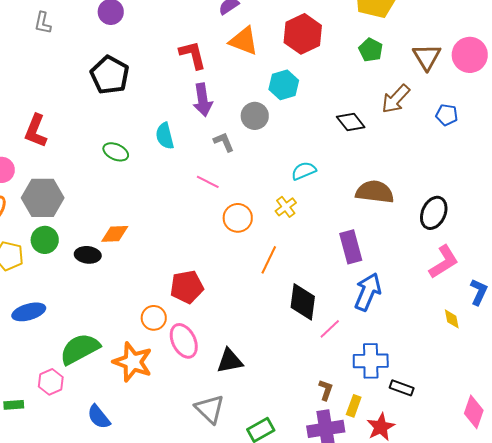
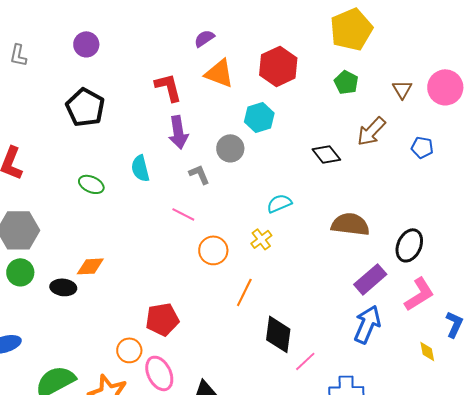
brown triangle: (427, 57) -> (402, 89), size x0.7
purple rectangle: (351, 247) -> (370, 279), moved, turned 64
blue arrow: (368, 292) -> (367, 324), moved

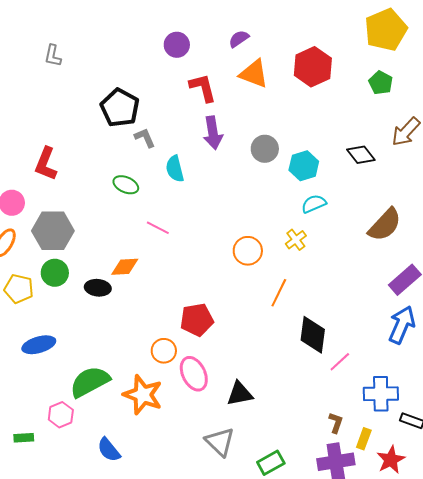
purple circle: (86, 44) -> (177, 45), moved
cyan hexagon: (259, 117) -> (304, 166), moved
gray L-shape: (199, 174) -> (145, 138), moved
pink line: (183, 214) -> (158, 228), moved
brown semicircle: (350, 224) -> (385, 225), turned 126

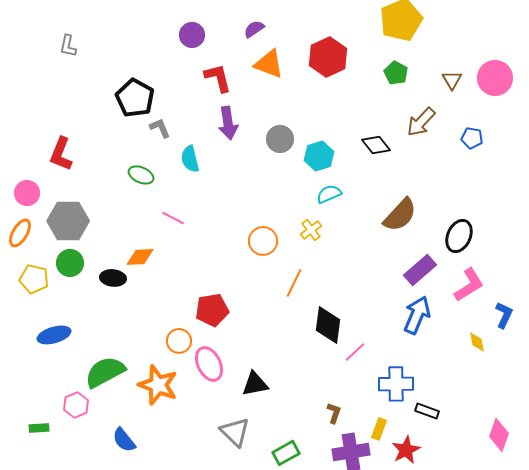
brown L-shape: (336, 423) -> (334, 413), moved

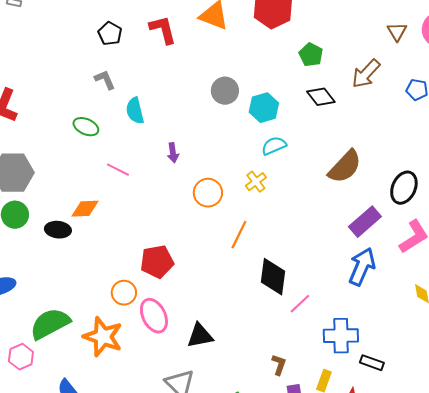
green pentagon: (396, 73) -> (311, 55), moved
black pentagon: (135, 98) -> (110, 34), moved, size x0.6
purple arrow: (228, 123) -> (173, 153), moved, size x0.6

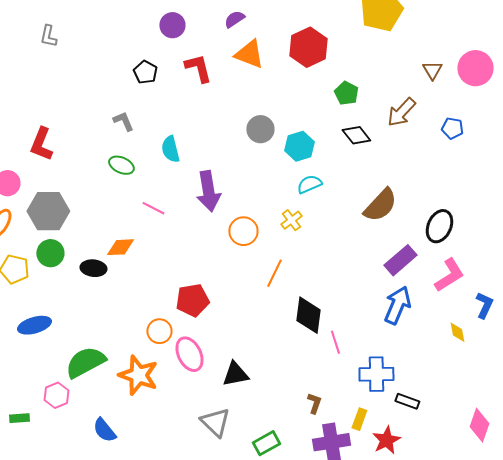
gray L-shape: (105, 80) -> (123, 121), moved
purple arrow: (173, 153) -> (208, 191), size x2.0
pink line: (300, 304) -> (335, 342), turned -65

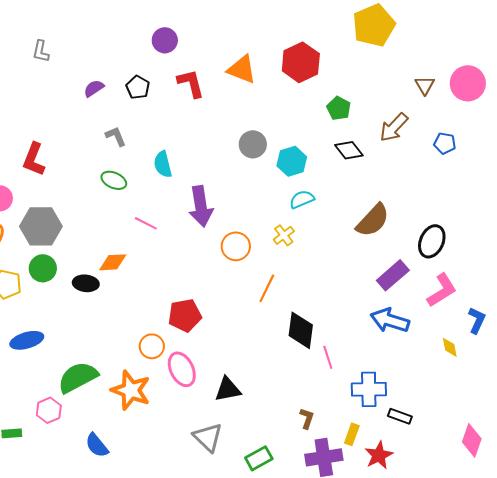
purple semicircle: (234, 19) -> (94, 88), moved
blue arrow: (397, 305) -> (390, 320), turned -96

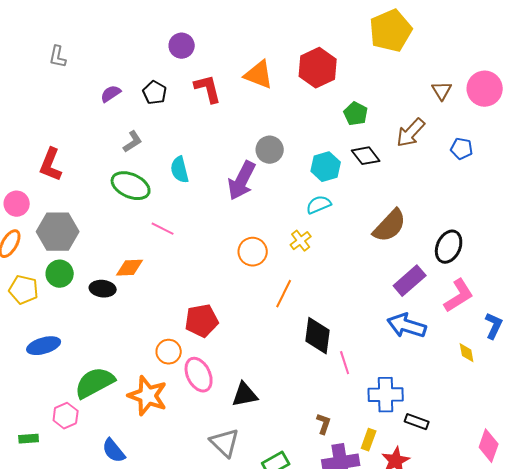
gray L-shape: (116, 136) -> (133, 142), turned 80
cyan hexagon: (292, 161) -> (326, 167), moved
green ellipse: (114, 180) -> (131, 186), size x1.5
purple arrow: (201, 206) -> (242, 181), moved, turned 36

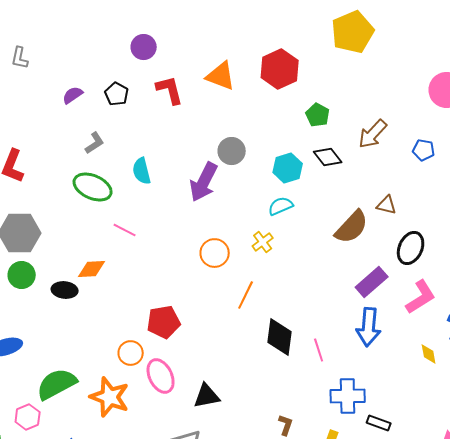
brown triangle: (442, 91) -> (387, 205), moved, turned -45
blue arrow: (407, 326) -> (369, 327), turned -102
pink line: (345, 363) -> (319, 350), moved

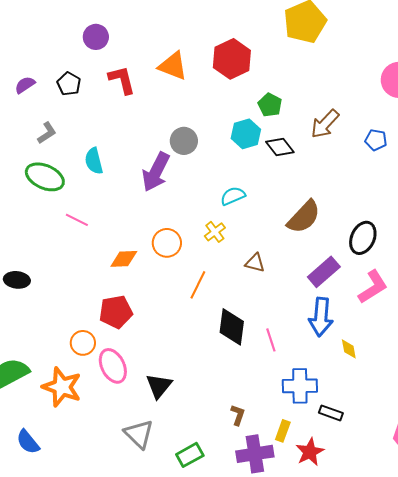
cyan hexagon: (288, 168) -> (246, 134), moved
brown triangle: (387, 205) -> (255, 263), moved
orange diamond: (92, 269) -> (124, 259), moved
yellow diamond: (429, 354) -> (349, 349), moved
black triangle: (207, 396) -> (159, 386), turned -40

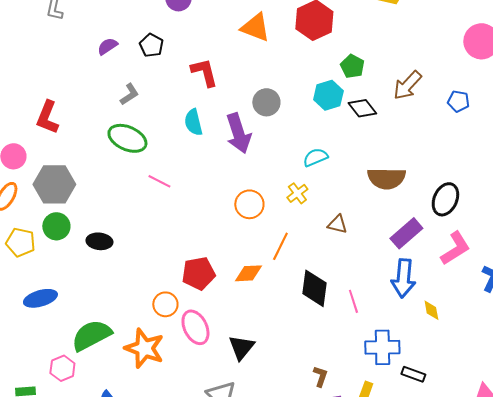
red L-shape: (122, 80) -> (204, 72), moved
cyan semicircle: (94, 161) -> (193, 122), moved
purple arrow: (156, 172) -> (238, 133), turned -45
brown semicircle: (304, 217) -> (386, 178), turned 48
orange diamond: (124, 259) -> (248, 273), moved

